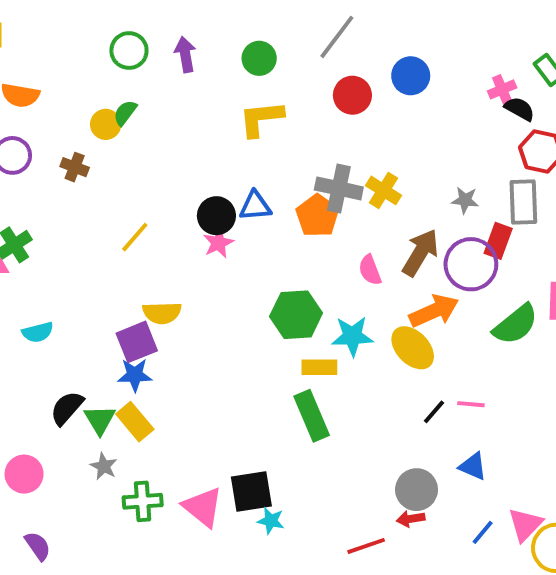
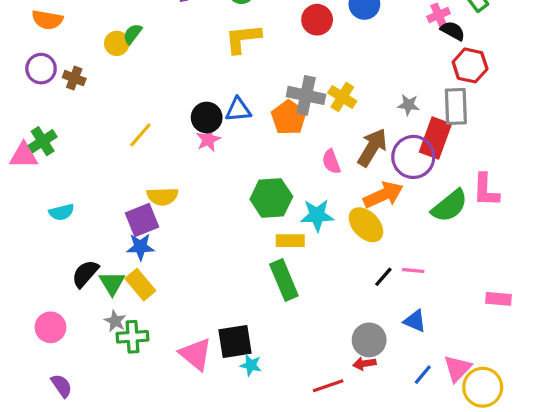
brown cross: (75, 167) -> (74, 78), moved
red rectangle: (498, 241) -> (435, 138), size x1.4
green cross: (143, 501) -> (133, 337), moved

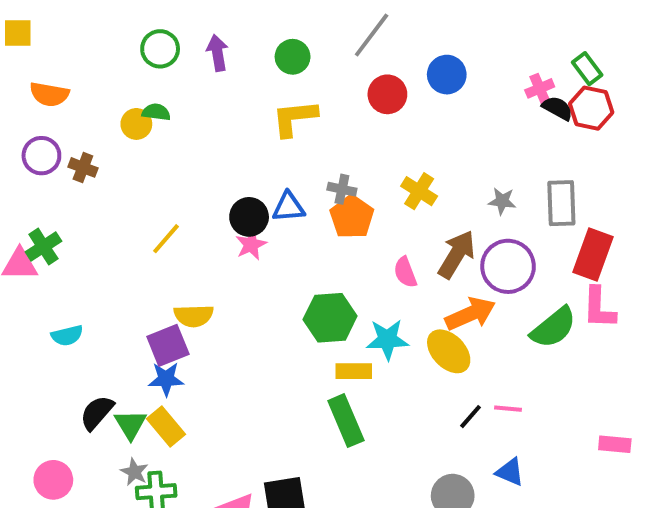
green semicircle: (133, 34) -> (156, 112), turned 60
red hexagon: (470, 65) -> (591, 108), moved
gray cross: (306, 95) -> (342, 189), moved, size x0.6
red rectangle: (435, 138) -> (593, 254), moved

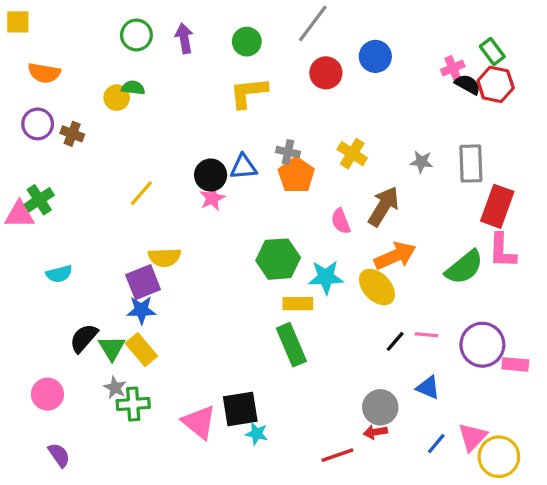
purple circle: (508, 266) -> (482, 345), moved

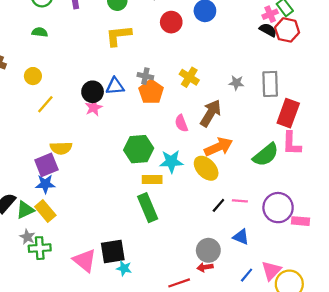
pink cross: (453, 68) -> (270, 14), moved
yellow circle: (117, 98) -> (33, 76), moved
green triangle: (112, 348) -> (25, 210), turned 36

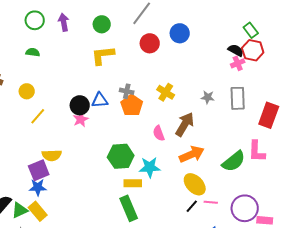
pink cross: (270, 14) -> (238, 63), moved
red rectangle: (288, 113) -> (269, 115), moved
yellow ellipse: (206, 168) -> (195, 184), moved

